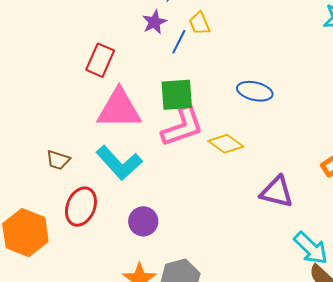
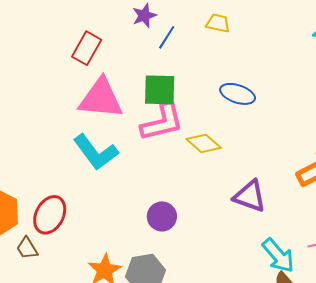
yellow trapezoid: (199, 23) -> (218, 23), moved, turned 120
brown trapezoid: (58, 160) -> (27, 248), moved, turned 35
red ellipse: (81, 207) -> (50, 215), moved
purple circle: (143, 221) -> (162, 216), moved

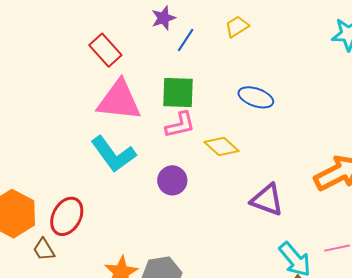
yellow trapezoid: (218, 23) -> (237, 26), turned -45
red rectangle: (87, 48) -> (105, 50), turned -72
pink L-shape: (162, 122) -> (180, 125), size x0.7
purple circle: (162, 216) -> (172, 180), moved

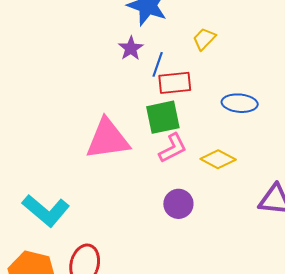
red rectangle: (105, 50) -> (175, 83), moved, turned -40
cyan L-shape: (113, 154) -> (46, 210), moved

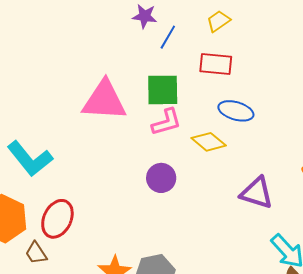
purple star: (131, 48) -> (145, 16), turned 30
red rectangle: (175, 83) -> (216, 64), moved
blue ellipse: (240, 103) -> (236, 111), moved

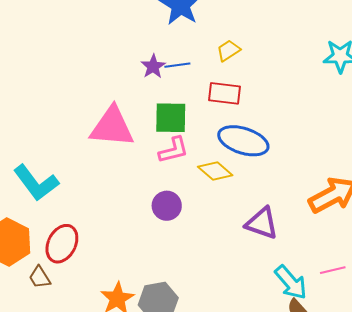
purple star: (145, 16) -> (153, 66), moved, turned 30
blue line: (168, 37) -> (177, 65), turned 50
blue ellipse: (236, 111) -> (243, 141), size x1.4

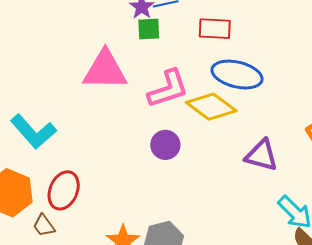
green square: (171, 118) -> (149, 29), moved, size x0.7
pink L-shape: (174, 150) -> (168, 89), size x1.4
yellow diamond: (215, 171) -> (211, 107), size x1.4

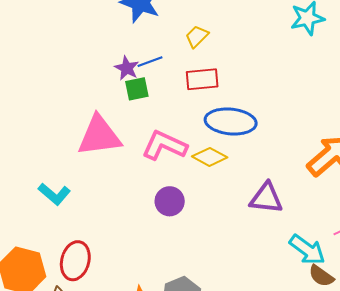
pink L-shape: (168, 89) -> (164, 145), turned -129
yellow diamond: (211, 107) -> (210, 157), size x0.7
cyan L-shape: (33, 132) -> (54, 194), moved, size x0.7

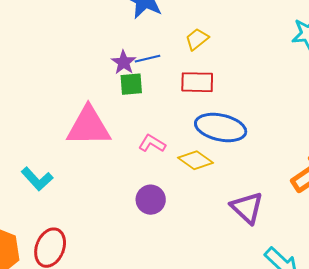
pink L-shape: (164, 145) -> (152, 144), size x0.6
purple triangle: (266, 198) -> (247, 208), turned 30

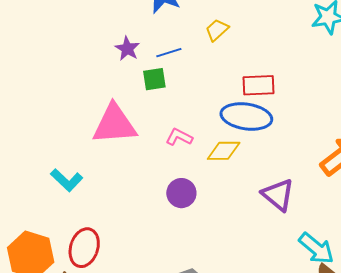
purple star: (124, 62) -> (127, 49), moved
red rectangle: (197, 82) -> (258, 85), moved
yellow diamond: (196, 160) -> (224, 151), turned -32

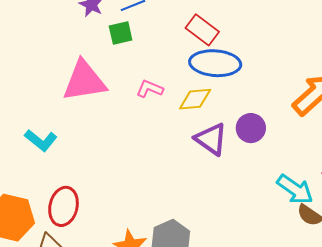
red rectangle: (258, 85) -> (202, 30), moved, turned 44
purple circle: (181, 193) -> (251, 128), moved
purple triangle: (278, 195) -> (211, 139), moved

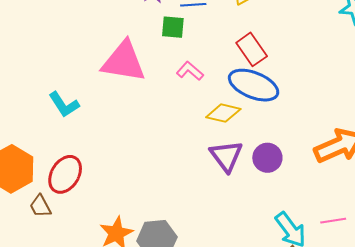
pink L-shape: (150, 89) -> (190, 71), moved

